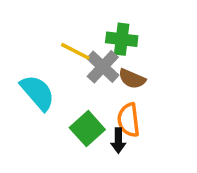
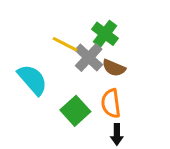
green cross: (122, 39) -> (105, 34), turned 30
black arrow: (118, 141) -> (117, 134), moved

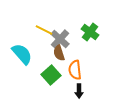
green cross: (105, 34) -> (90, 32), moved
brown semicircle: (114, 68) -> (59, 53), moved, turned 49

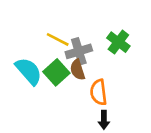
gray cross: (60, 39) -> (79, 51), turned 30
green square: (51, 75) -> (56, 72), moved

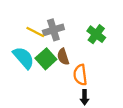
yellow line: (58, 39) -> (35, 32), moved
gray cross: (79, 51) -> (53, 30), moved

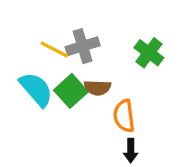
brown semicircle: (63, 57) -> (97, 88), turned -70

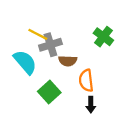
gray cross: (83, 46) -> (50, 45), moved
green square: (71, 91) -> (49, 92), moved

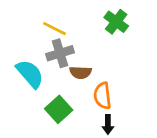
yellow line: (38, 34) -> (55, 29), moved
green cross: (103, 37) -> (116, 22), moved

